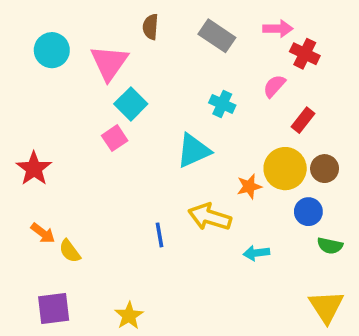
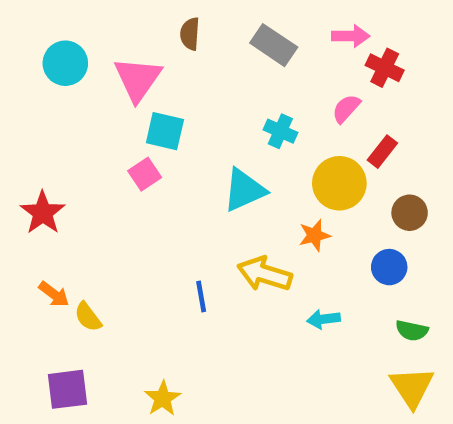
cyan square: (131, 104) -> (165, 131), turned -32
yellow circle: (285, 169) -> (339, 183), moved
green semicircle: (330, 246) -> (412, 330), moved

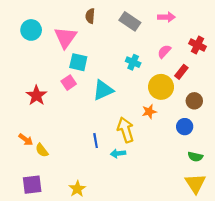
red cross: (385, 68) -> (198, 45), moved
cyan triangle: (244, 190) -> (103, 90), moved
red star: (43, 213) -> (36, 95), moved
yellow arrow: (265, 274) -> (126, 130), turned 55
cyan arrow: (324, 319) -> (118, 153), moved

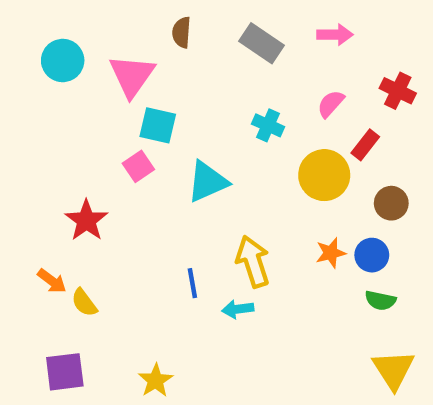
red star: (36, 95) -> (86, 220), moved
orange star: (149, 112) -> (331, 253), moved
green semicircle: (195, 157) -> (380, 300), moved

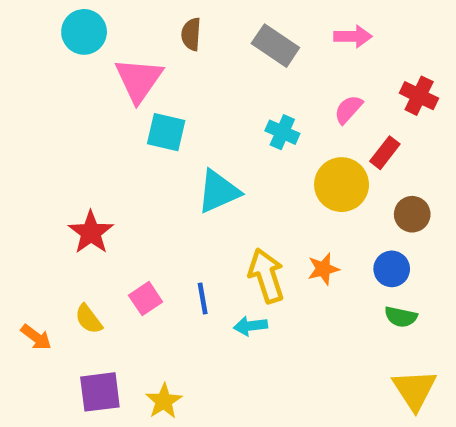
cyan circle: (63, 60) -> (84, 32), moved
pink square: (138, 166) -> (146, 299), moved
orange star: (331, 253) -> (323, 269), moved
orange arrow: (52, 281) -> (36, 337), moved
purple square: (65, 372) -> (100, 392), moved

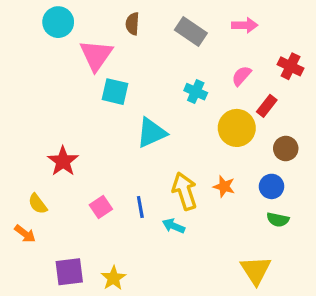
orange star: (323, 269) -> (224, 186), turned 30
yellow semicircle: (89, 319) -> (38, 204), moved
cyan arrow: (250, 326) -> (174, 226), turned 30
yellow triangle: (414, 390) -> (256, 270), moved

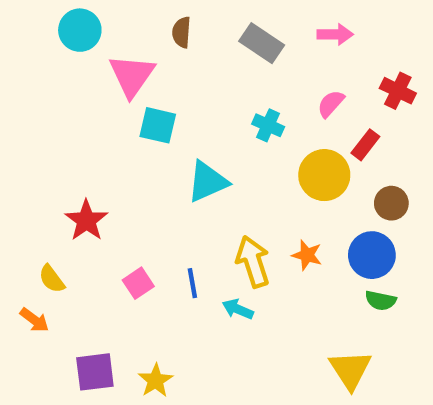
blue circle: (272, 186) -> (372, 255), size x1.4

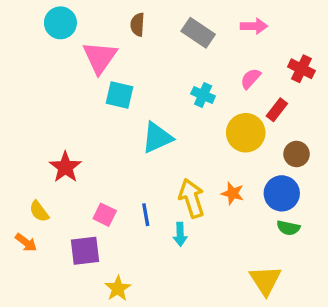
pink square: (138, 283) -> (105, 215), turned -30
cyan arrow: (238, 309) -> (180, 234), turned -115
purple square: (95, 372) -> (85, 251), moved

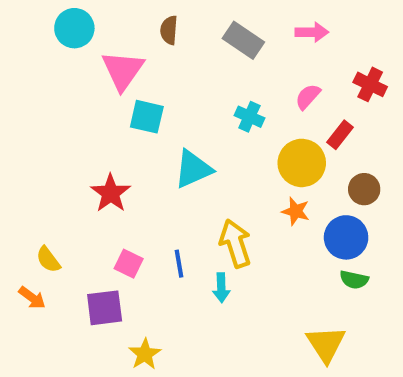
red star: (65, 167) -> (111, 193), moved
orange star: (233, 193) -> (296, 211), moved

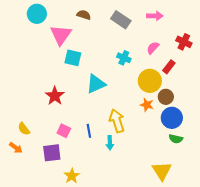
brown semicircle: (169, 30) -> (84, 15), turned 104
brown circle: (364, 189) -> (166, 97), moved

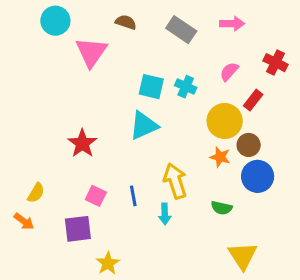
cyan square: (73, 58) -> (151, 87), moved
yellow semicircle: (24, 129) -> (36, 193), turned -112
green semicircle: (176, 139) -> (222, 208), moved

